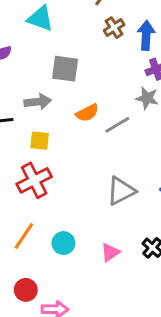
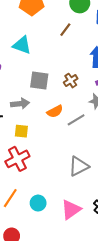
brown cross: (114, 28) -> (71, 81), moved
pink triangle: (110, 252) -> (71, 210), size x1.5

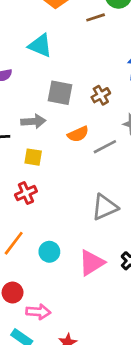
brown line: (65, 30) -> (96, 17), moved, turned 32
red cross: (17, 159) -> (26, 193), size x0.7

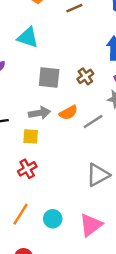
gray arrow: (33, 121) -> (39, 113), moved

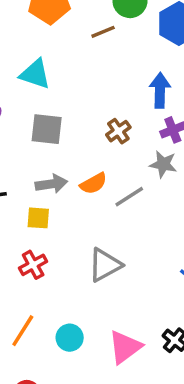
gray square: (49, 77) -> (47, 129), moved
gray triangle: (98, 175) -> (105, 265), moved

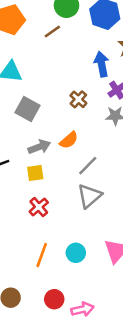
gray square: (47, 129) -> (28, 109), turned 35
gray line: (129, 197) -> (88, 166), moved

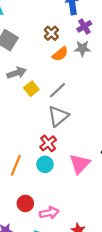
orange semicircle: (69, 140) -> (60, 54), moved
yellow square: (35, 173) -> (31, 89), moved, turned -32
red cross: (39, 207) -> (48, 143), moved

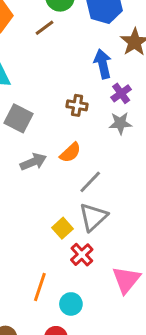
brown cross: (51, 33) -> (77, 105), turned -32
orange semicircle: (60, 54) -> (70, 153), moved
yellow square: (31, 89) -> (62, 228), moved
cyan circle: (45, 164) -> (71, 304), moved

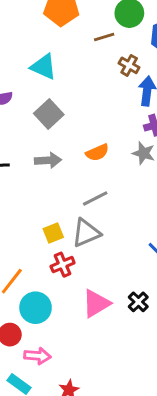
brown cross: (77, 105) -> (129, 65), moved
orange semicircle: (70, 153) -> (97, 153), moved
cyan circle: (71, 304) -> (36, 308), size x1.4

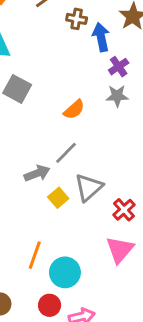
gray arrow: (48, 160) -> (37, 173), moved
gray line: (95, 199) -> (66, 153), moved
red cross: (63, 265) -> (124, 210), moved

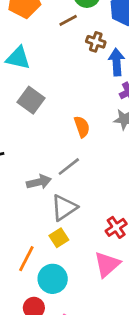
orange semicircle: (74, 110) -> (82, 127), turned -75
gray triangle: (89, 187) -> (64, 208), moved
yellow square: (58, 198) -> (59, 238), moved

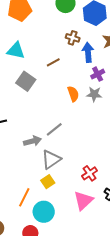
brown line: (68, 20) -> (53, 62), moved
orange semicircle: (82, 127) -> (73, 94), moved

